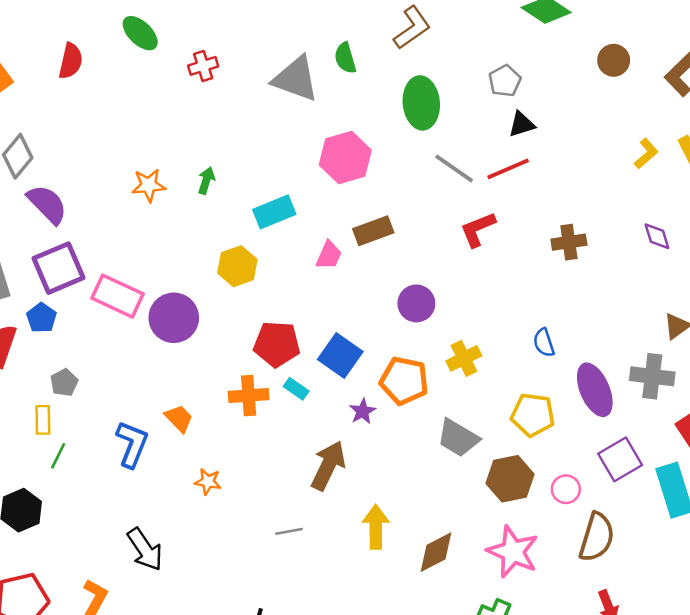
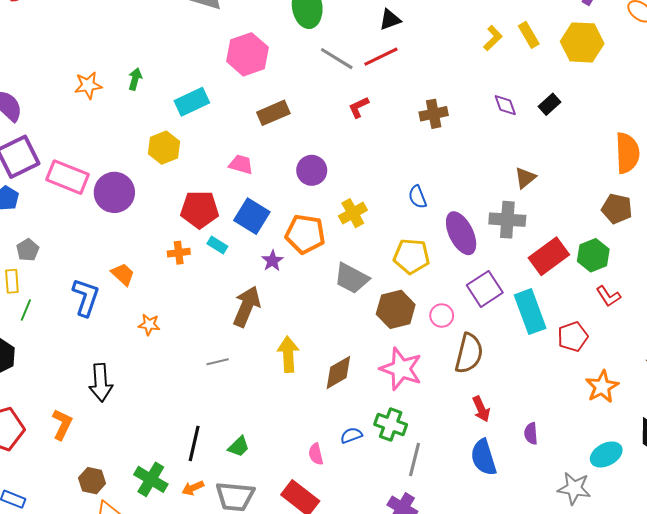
red L-shape: (478, 229) -> (359, 107), size x0.7
pink trapezoid: (329, 255) -> (241, 164), moved, turned -95
orange cross: (249, 396) -> (179, 253), size x0.7
black arrow: (145, 549) -> (101, 383), turned 33

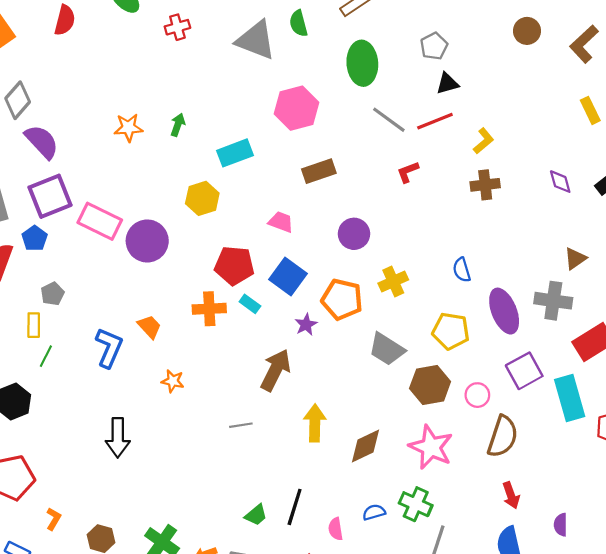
yellow L-shape: (493, 38) -> (483, 141), moved
orange cross: (179, 253) -> (209, 309), size x1.4
orange L-shape: (62, 424) -> (53, 519), moved, size x0.7
black line: (194, 443) -> (295, 507), moved

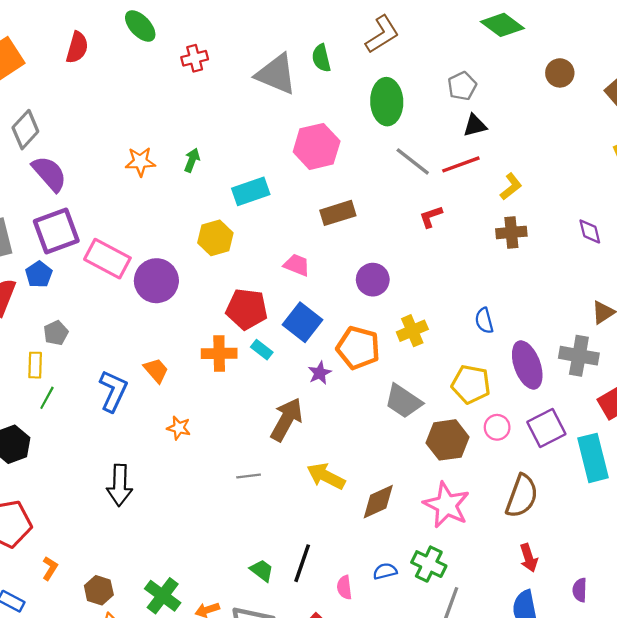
pink circle: (477, 395) -> (497, 427), moved
yellow arrow: (315, 423) -> (326, 476), turned -66
green trapezoid: (256, 515) -> (262, 570), turned -105

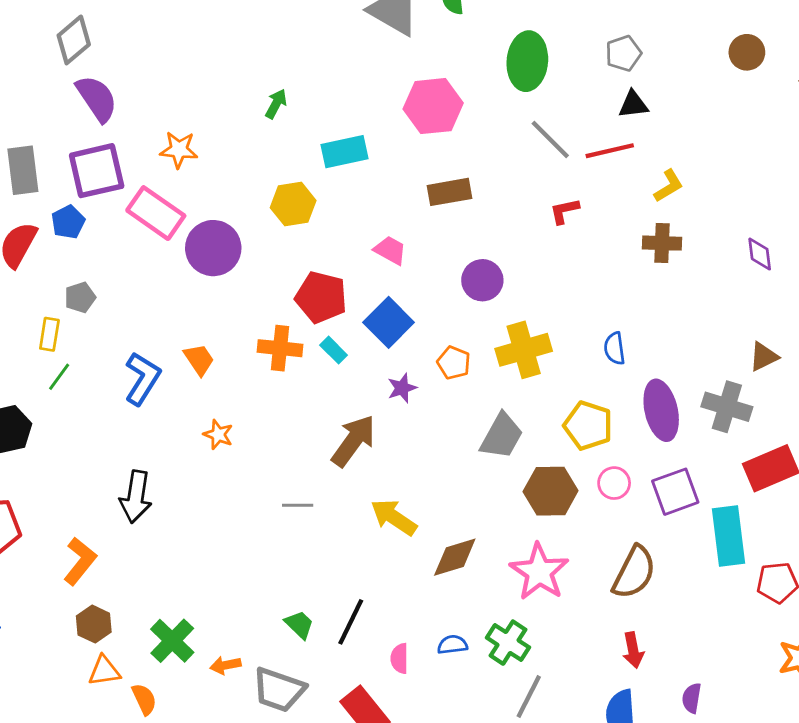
orange star: (140, 162) -> (179, 150), moved
yellow cross: (412, 331) -> (524, 350), size x1.4
orange pentagon: (358, 348) -> (454, 363), size x0.6
gray trapezoid: (403, 401) -> (502, 436), turned -102
orange L-shape: (50, 568) -> (80, 561), moved, size x1.6

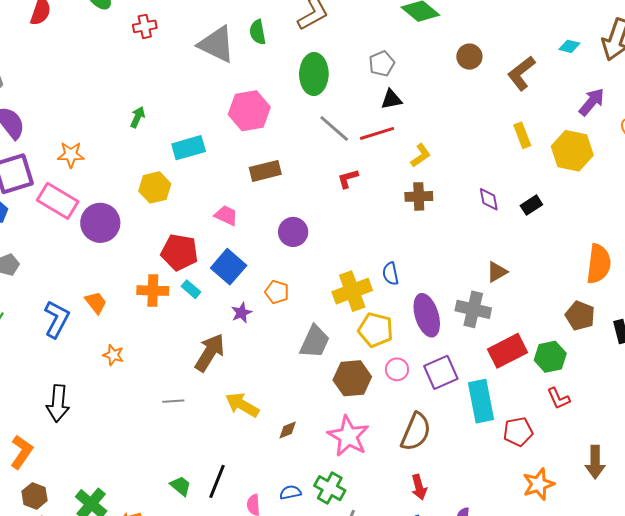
yellow cross: (524, 350) -> (352, 291), moved
brown diamond: (455, 557) -> (288, 430), size x0.6

